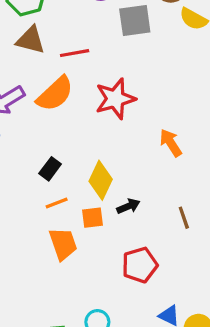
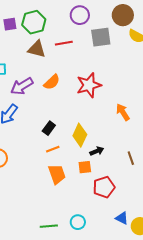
red line: (75, 53) -> (64, 43), moved
orange semicircle: (55, 94) -> (52, 82), size x0.7
orange square: (92, 218) -> (85, 167), moved

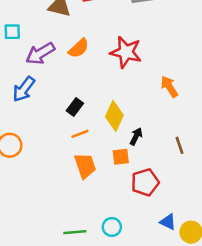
red star: (89, 85) -> (126, 52), turned 30
black arrow: (97, 151) -> (136, 136), turned -40

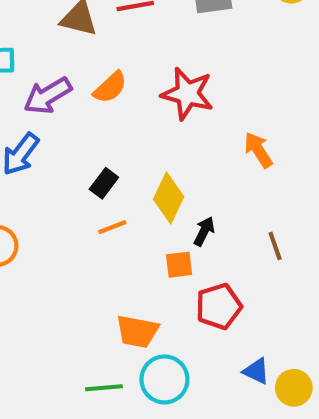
orange trapezoid: (85, 166) -> (137, 331), moved, turned 120
cyan circle: (112, 227) -> (164, 379), size x1.5

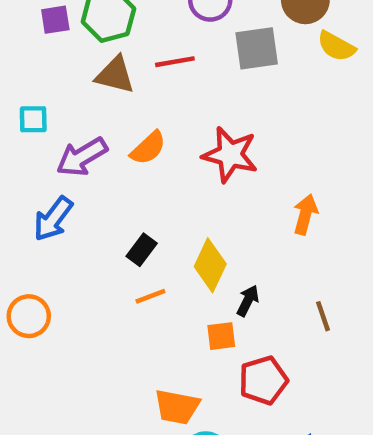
orange arrow: (258, 150) -> (305, 214), turned 48

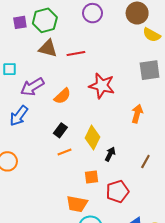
gray square: (257, 48) -> (150, 70), moved
red line: (175, 62) -> (76, 54), moved
orange semicircle: (148, 148) -> (62, 96), moved
brown line: (323, 316) -> (145, 161), turned 48
orange square: (221, 336) -> (91, 177), moved

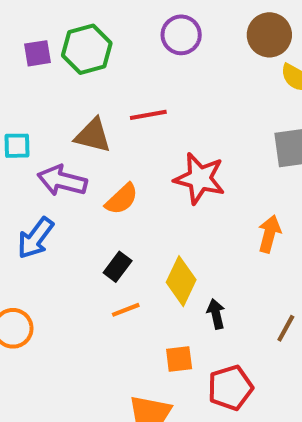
brown triangle: (48, 48) -> (93, 135), moved
purple arrow: (32, 87) -> (62, 181), turned 45
black arrow: (110, 154) -> (216, 314), turned -40

